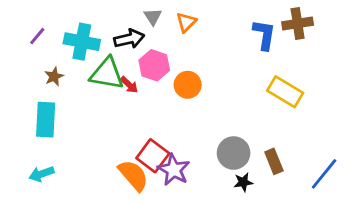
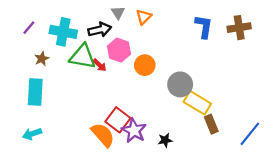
brown cross: (298, 24) -> (239, 28), moved
yellow rectangle: (285, 92) -> (197, 103), moved
gray circle: (234, 153) -> (180, 84), moved
black star: (243, 182) -> (165, 140), moved

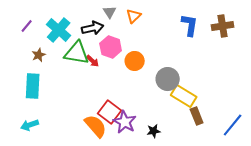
cyan cross: (63, 32) -> (59, 30), turned 30

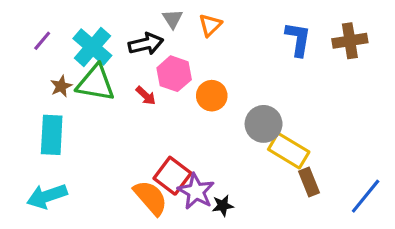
green triangle: (77, 53) -> (96, 83), moved
cyan arrow: (30, 125) -> (47, 196), size x1.4
black star: (154, 131) -> (223, 206), moved

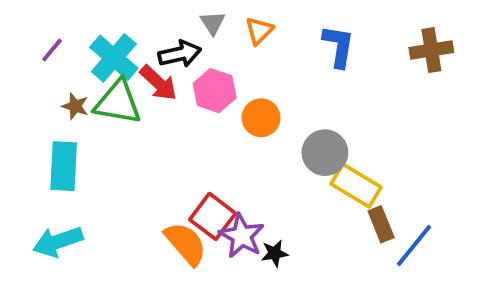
blue L-shape: (298, 39) -> (338, 46), moved
brown star: (61, 86) -> (75, 106), turned -30
red arrow: (146, 96) -> (158, 83), moved, size x1.5
blue line: (366, 196) -> (414, 246), moved

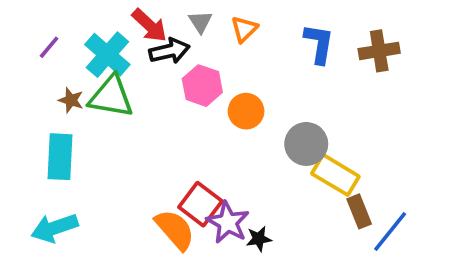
brown cross: (431, 50) -> (379, 51), moved
red arrow: (158, 83) -> (149, 25), moved

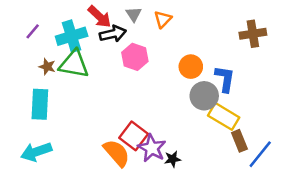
blue L-shape: (319, 44) -> (225, 79), moved
cyan cross: (107, 55) -> (72, 36), turned 32
orange circle: (246, 111) -> (191, 67), moved

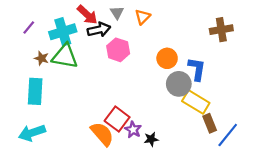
purple star: (152, 148) -> (133, 130), size x0.7

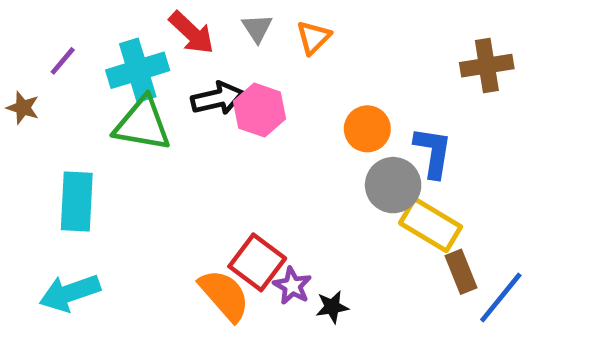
black arrow: (99, 30) -> (217, 98), moved
brown star: (41, 58) -> (23, 108), moved

